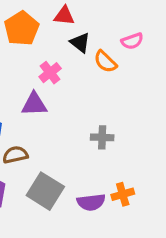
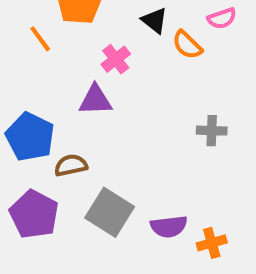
gray cross: (102, 137) -> (212, 131), moved
orange cross: (123, 194) -> (212, 243), moved

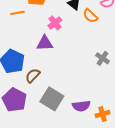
orange line: (40, 39) -> (17, 13), turned -64
gray cross: (212, 131) -> (103, 58), turned 32
brown semicircle: (71, 165) -> (33, 76), turned -35

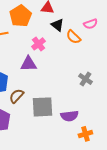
gray square: (52, 99) -> (42, 107), moved, turned -35
purple semicircle: (81, 106) -> (69, 116), moved

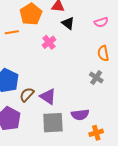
orange semicircle: (73, 37) -> (103, 53), moved, turned 35
purple triangle: (28, 64) -> (48, 97), moved, turned 36
gray square: (42, 107) -> (53, 123), moved

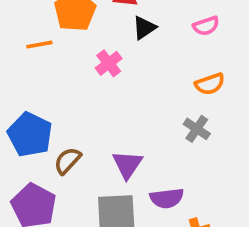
black triangle: (68, 23) -> (144, 28), turned 48
orange semicircle: (103, 53) -> (210, 84), turned -98
purple triangle: (48, 97) -> (127, 164), moved, turned 30

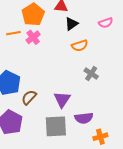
pink cross: (109, 63) -> (33, 37), moved
orange semicircle: (210, 84) -> (80, 46), moved
gray cross: (197, 129) -> (91, 74), moved

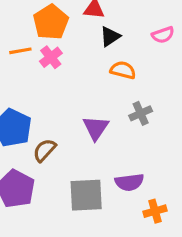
orange semicircle: (80, 46) -> (123, 70), turned -147
gray cross: (91, 74) -> (141, 113), turned 32
purple triangle: (62, 99) -> (96, 128), moved

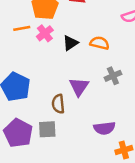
black triangle: (110, 36) -> (70, 43), moved
brown semicircle: (44, 150) -> (58, 104), moved, turned -48
gray square: (86, 195) -> (47, 129), moved, size x0.7

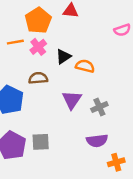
orange semicircle: (100, 43) -> (85, 66), moved
gray cross: (113, 76) -> (99, 107), moved
brown semicircle: (58, 104) -> (38, 78), moved, turned 90

